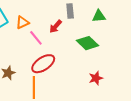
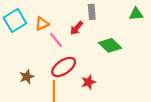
green triangle: (99, 16) -> (136, 14), moved
red star: (96, 78) -> (88, 82), moved

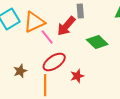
orange triangle: (42, 24) -> (34, 22), size x1.6
red arrow: (77, 28) -> (66, 26), size x1.5

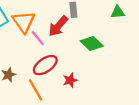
orange triangle: (34, 22) -> (24, 22), turned -40
orange line: (45, 85) -> (36, 90), turned -30

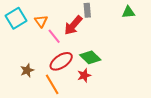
orange triangle: (24, 22) -> (41, 21), size x0.6
green diamond: (92, 43) -> (90, 57), moved

